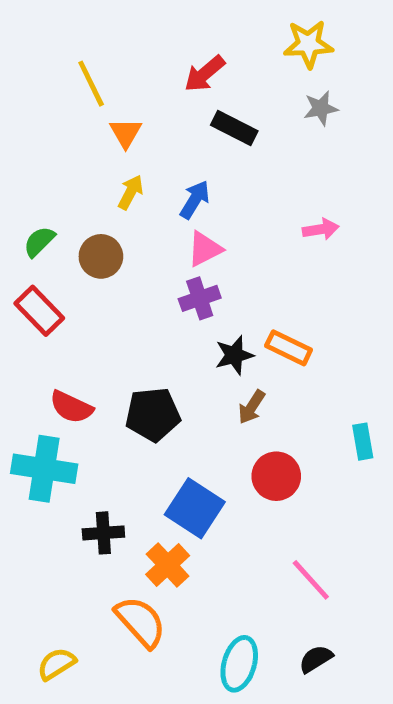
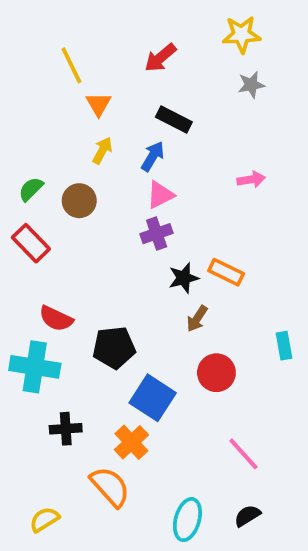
black rectangle: (234, 128) -> (174, 120), moved
black pentagon: (153, 414) -> (114, 348), moved
black cross: (103, 533) -> (66, 429), moved

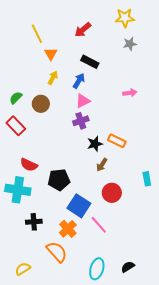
pink line: (243, 454) -> (99, 225), moved

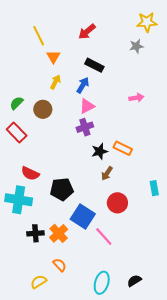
yellow star: (125, 18) -> (147, 22), moved
orange cross: (68, 229) -> (59, 233), moved
orange semicircle: (57, 252) -> (60, 265), size x0.6
yellow semicircle: (23, 269) -> (39, 282), moved

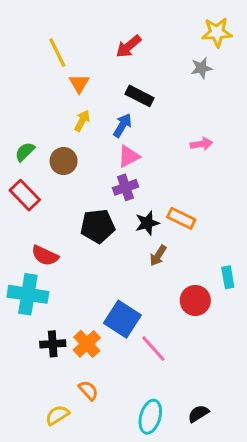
black pentagon: (62, 189) -> (98, 226), moved
red circle: (117, 203) -> (195, 300), moved

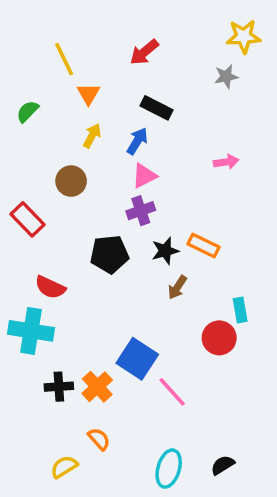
green semicircle: (25, 152) -> (28, 111), moved
cyan rectangle: (228, 277) -> (240, 310), moved

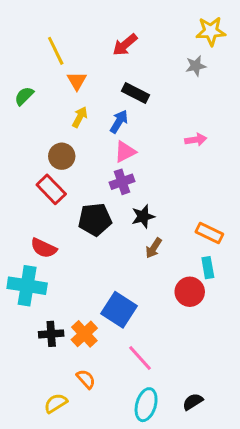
red rectangle: (28, 219) -> (51, 189), moved
orange rectangle: (203, 246) -> (209, 233), moved
pink line: (172, 392) -> (140, 358), moved

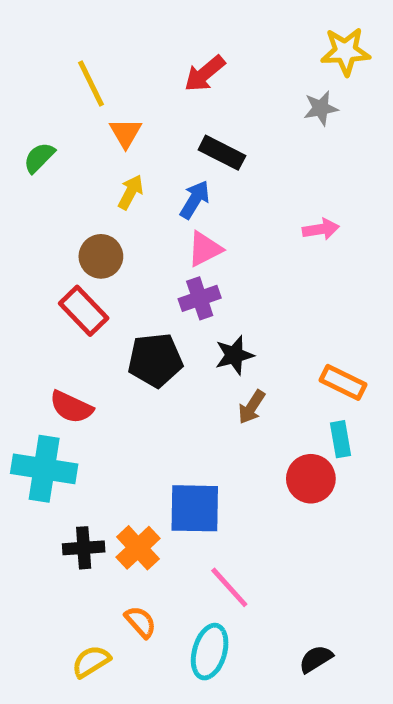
blue square: (119, 310) -> (195, 508), turned -32
cyan ellipse: (146, 405) -> (210, 652), moved

